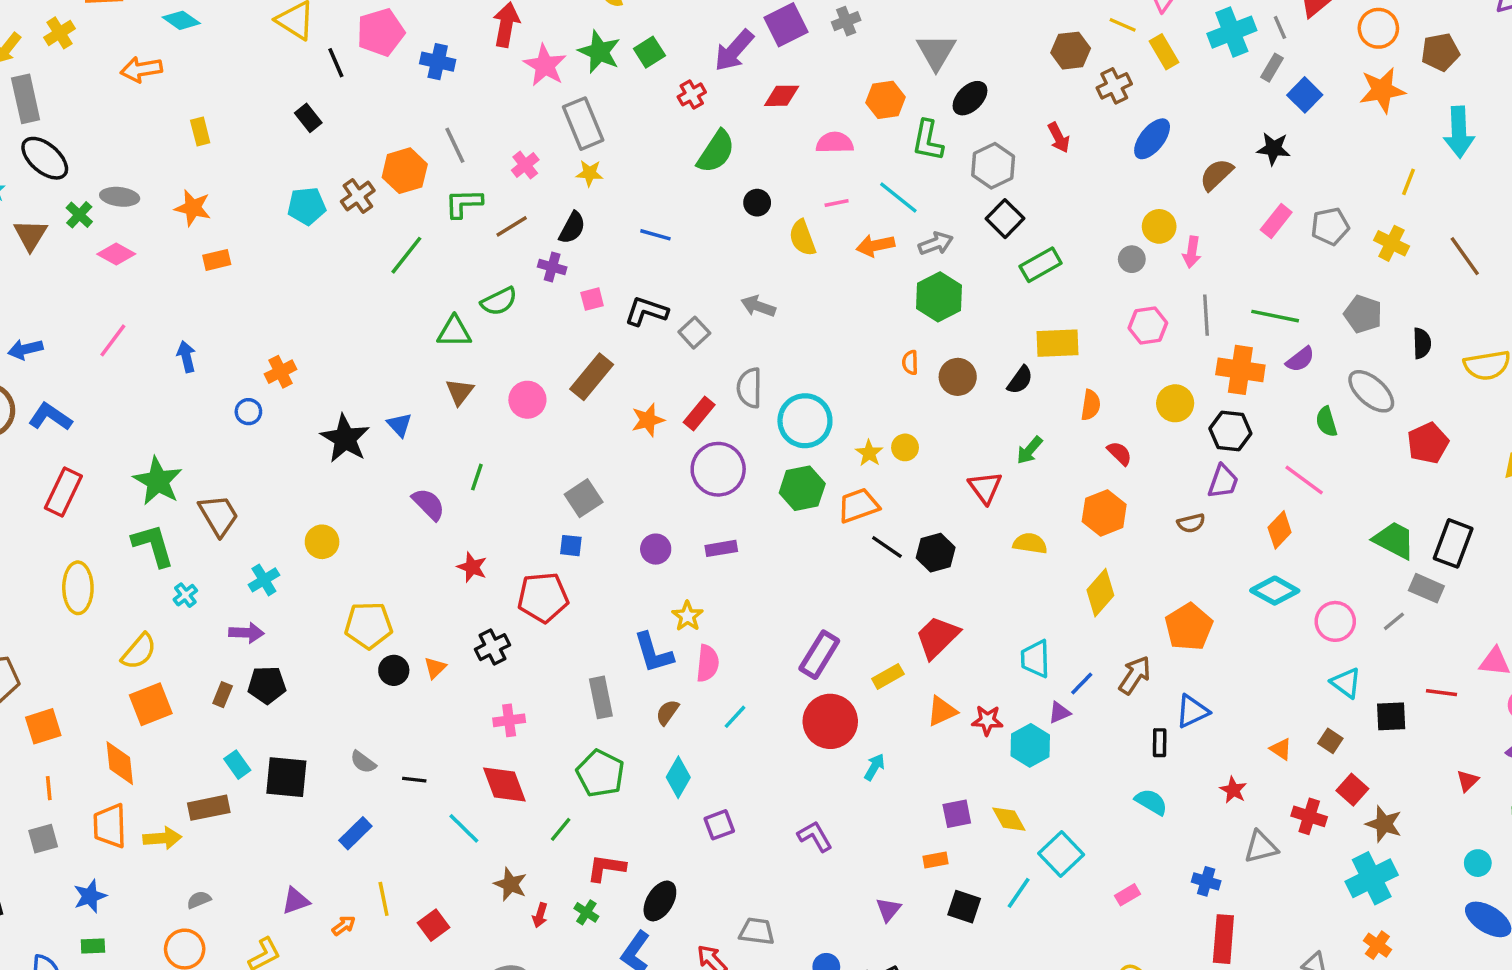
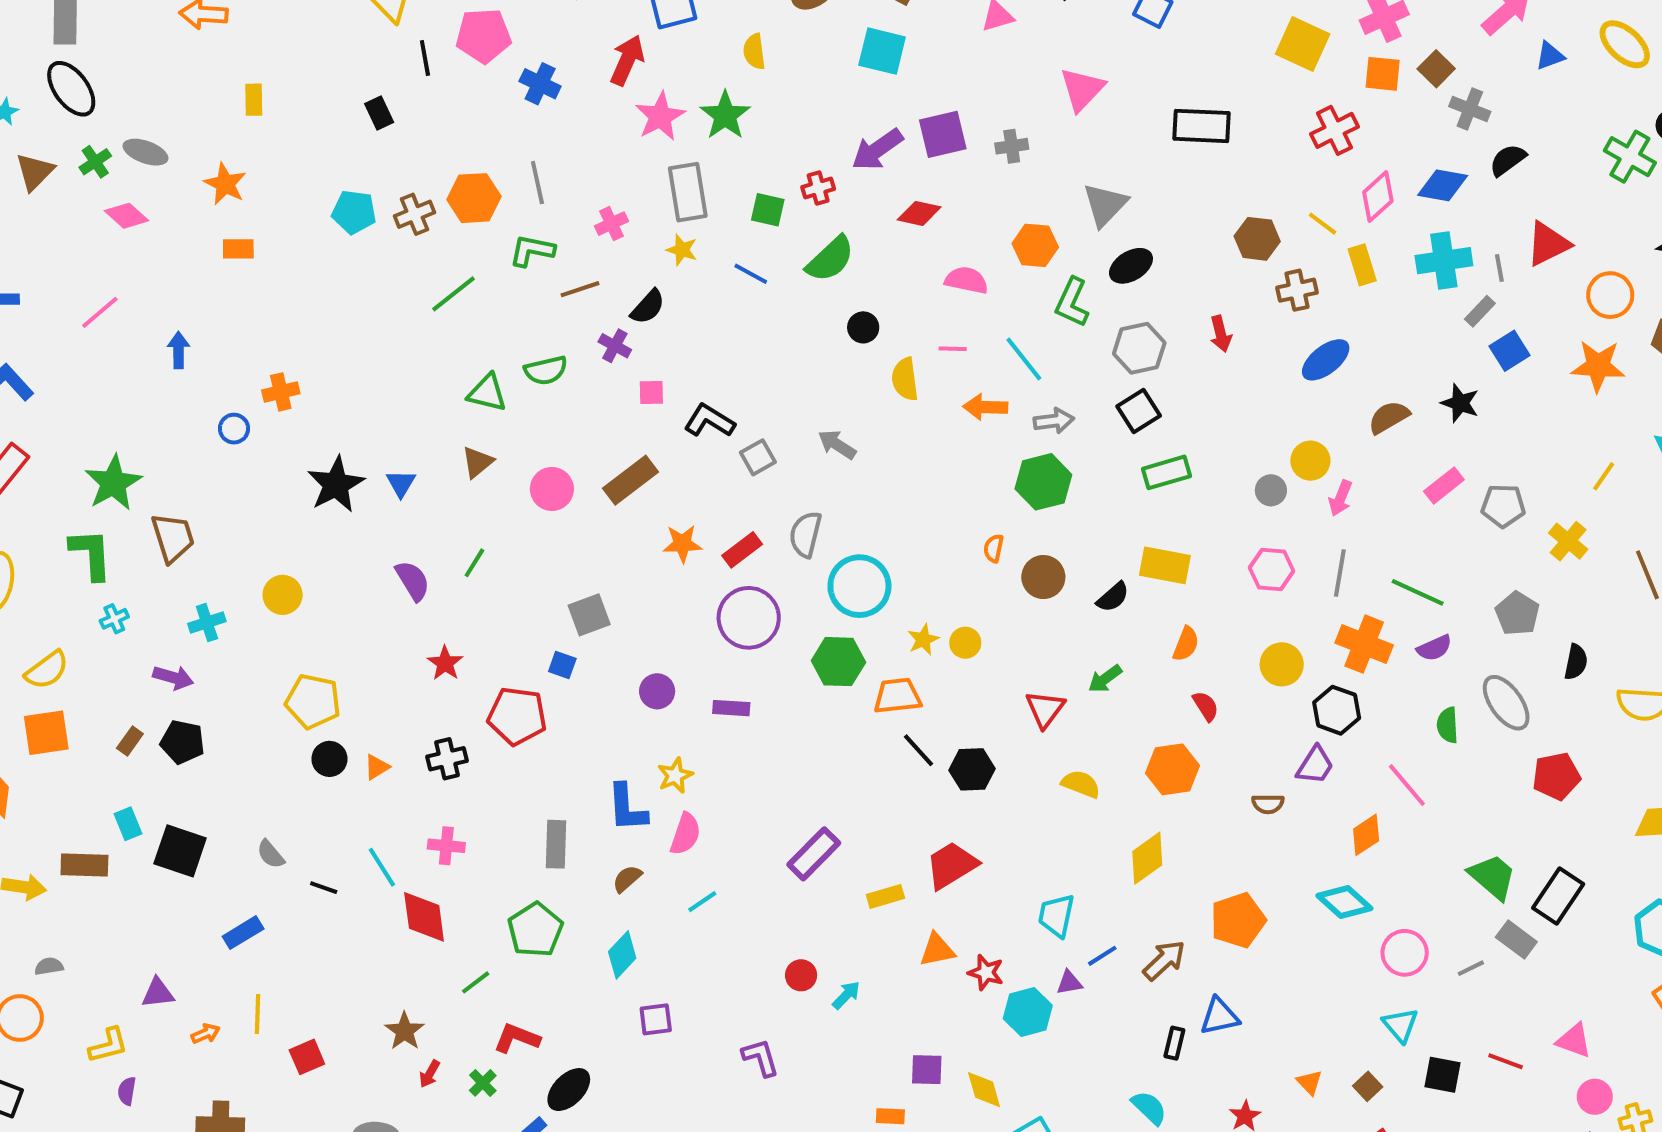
green square: (649, 52) -> (768, 210), moved, turned 32
blue line: (655, 235) -> (751, 274), moved
red circle: (830, 721) -> (801, 975), moved, size x0.5
cyan line: (464, 828) -> (382, 867), moved

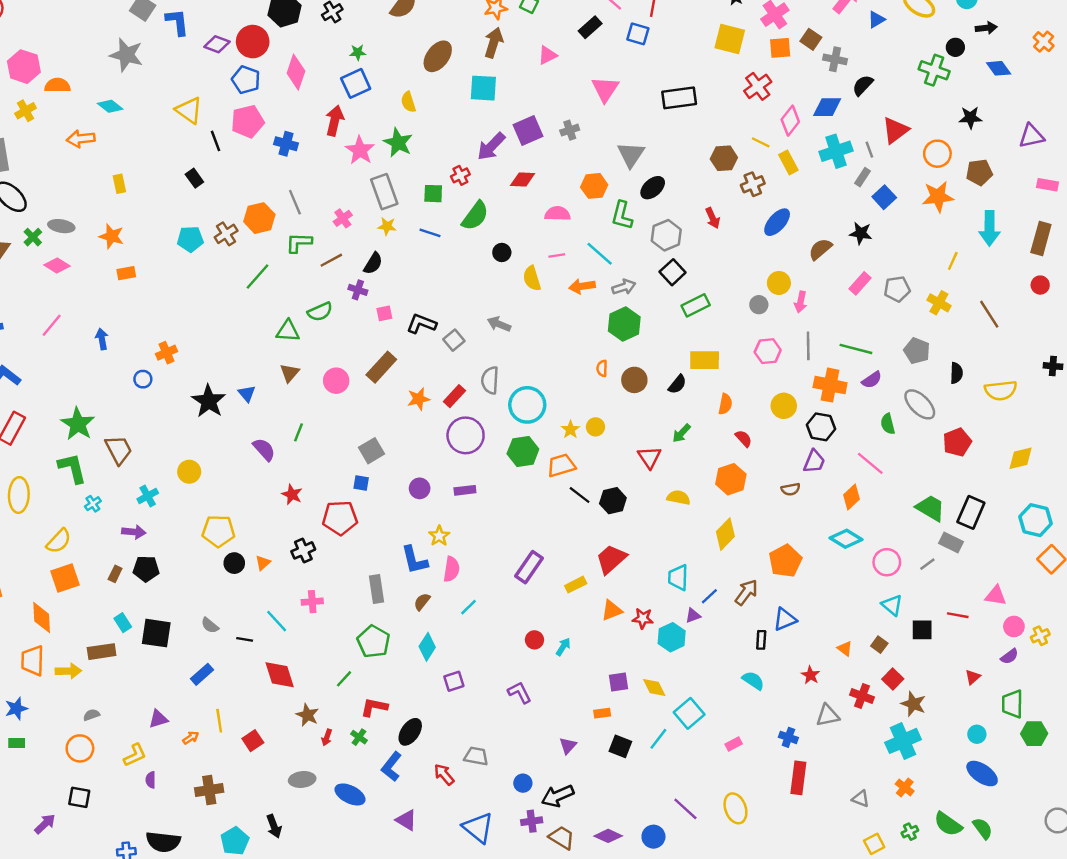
red diamond: (424, 917) -> (280, 675), moved

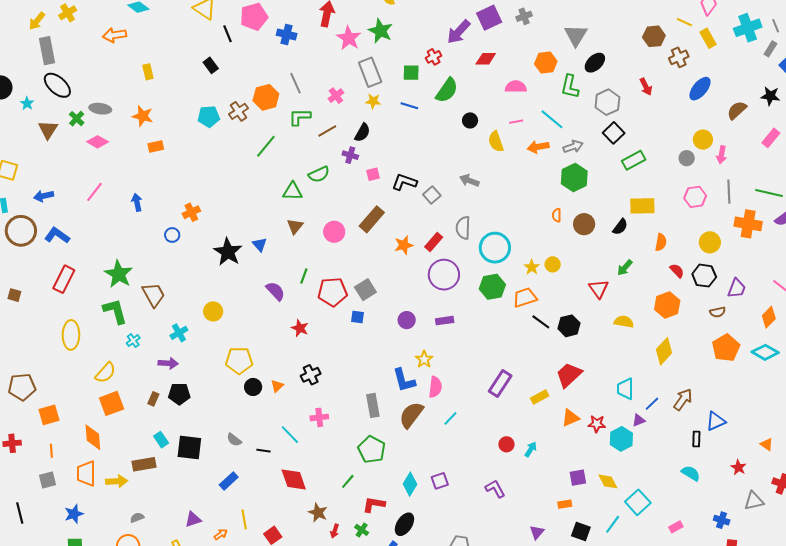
black hexagon: (821, 427) -> (704, 276), moved
red pentagon: (340, 518) -> (332, 292), moved
orange pentagon: (785, 561) -> (726, 348), moved
brown semicircle: (422, 602) -> (411, 415), size x1.8
cyan diamond: (427, 647) -> (410, 484), moved

